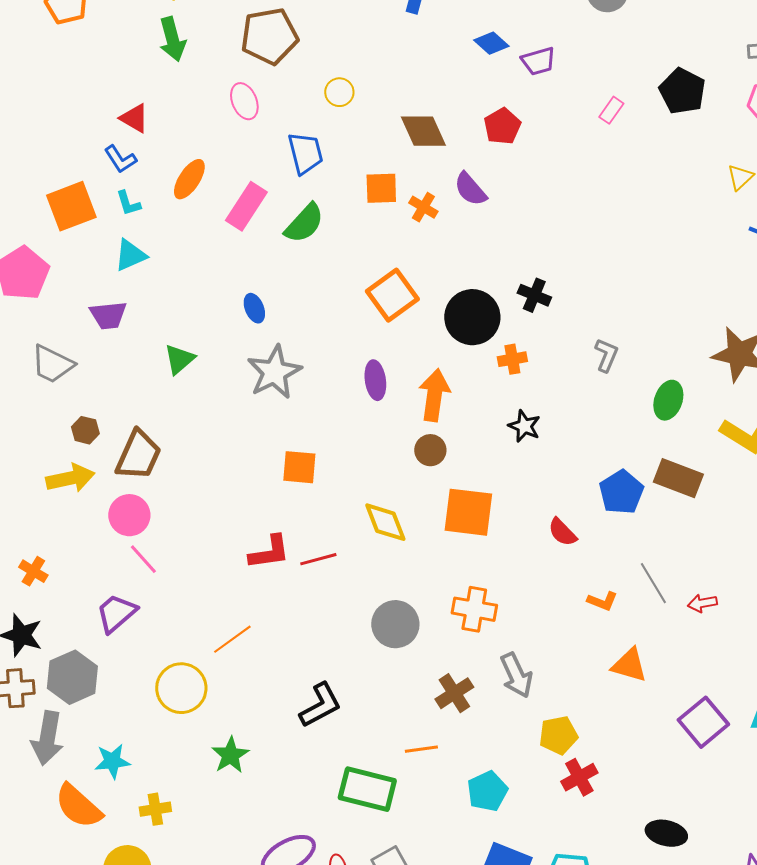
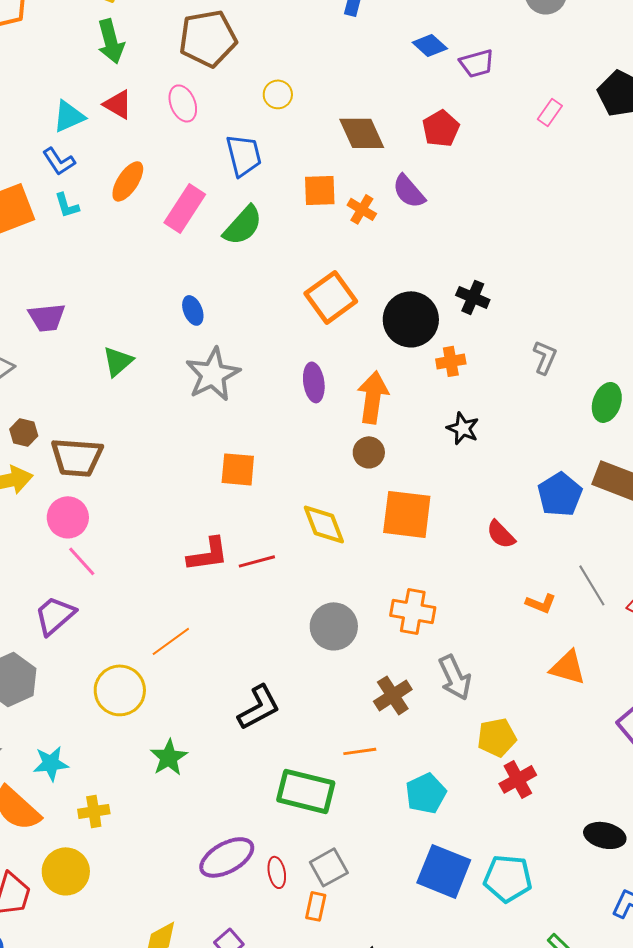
red triangle: (134, 118) -> (118, 104), moved
cyan triangle: (130, 255) -> (69, 116), moved
brown trapezoid: (138, 455) -> (77, 457), turned 70

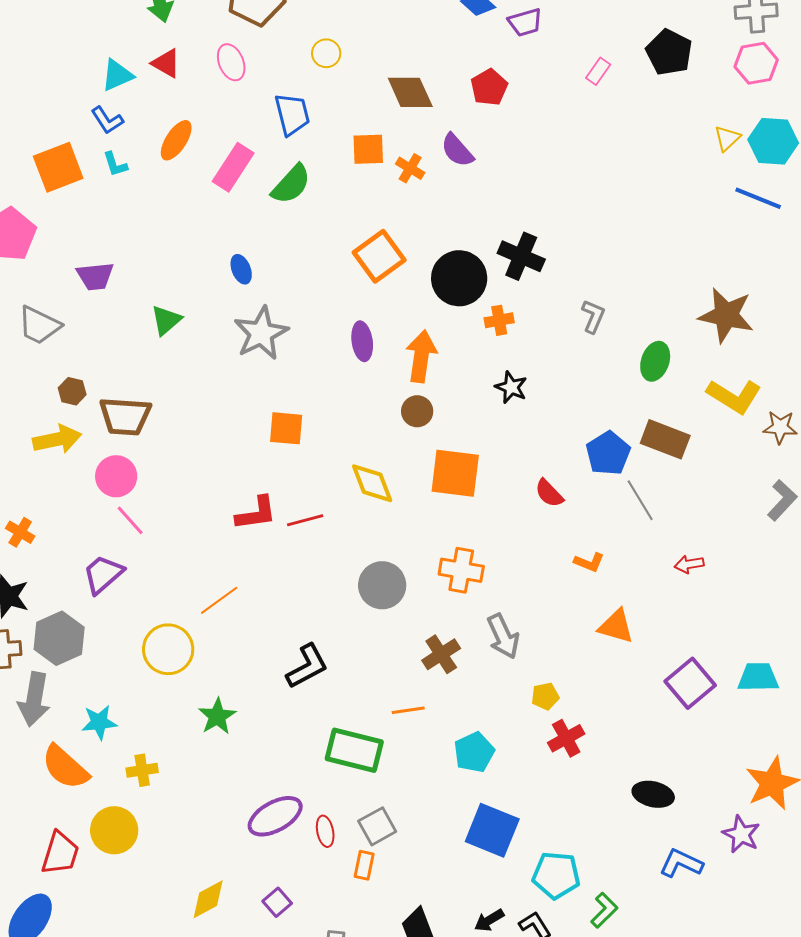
black cross: (473, 297) -> (521, 256), size x1.4
gray line: (592, 585) -> (640, 500), moved
yellow pentagon: (497, 737) -> (545, 696), size x0.7
cyan pentagon: (508, 878) -> (556, 875), moved

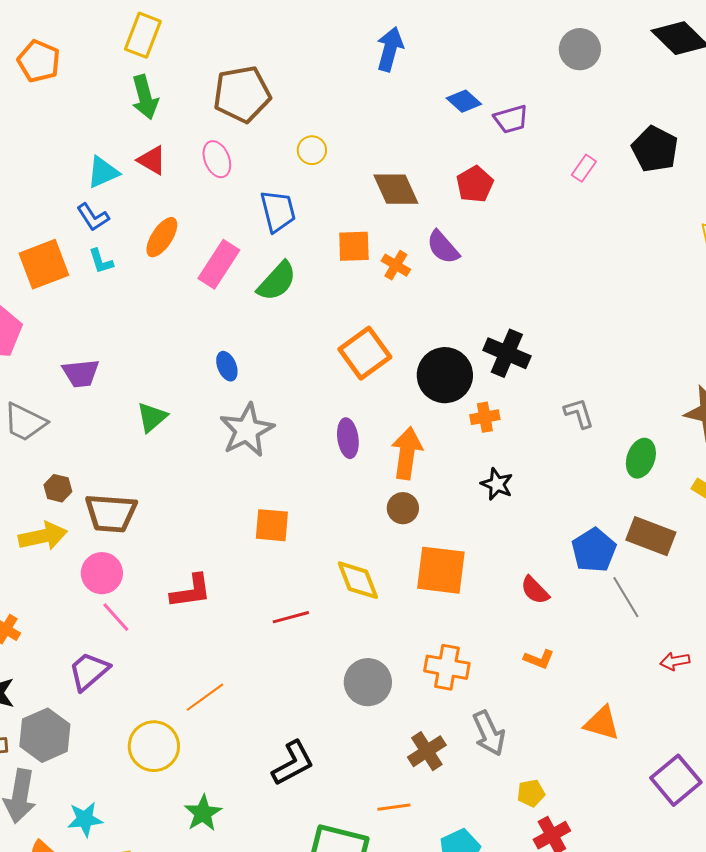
gray L-shape: (593, 316) -> (579, 413), turned -40
red L-shape: (256, 513) -> (191, 591), moved
orange L-shape: (589, 562) -> (539, 659), moved

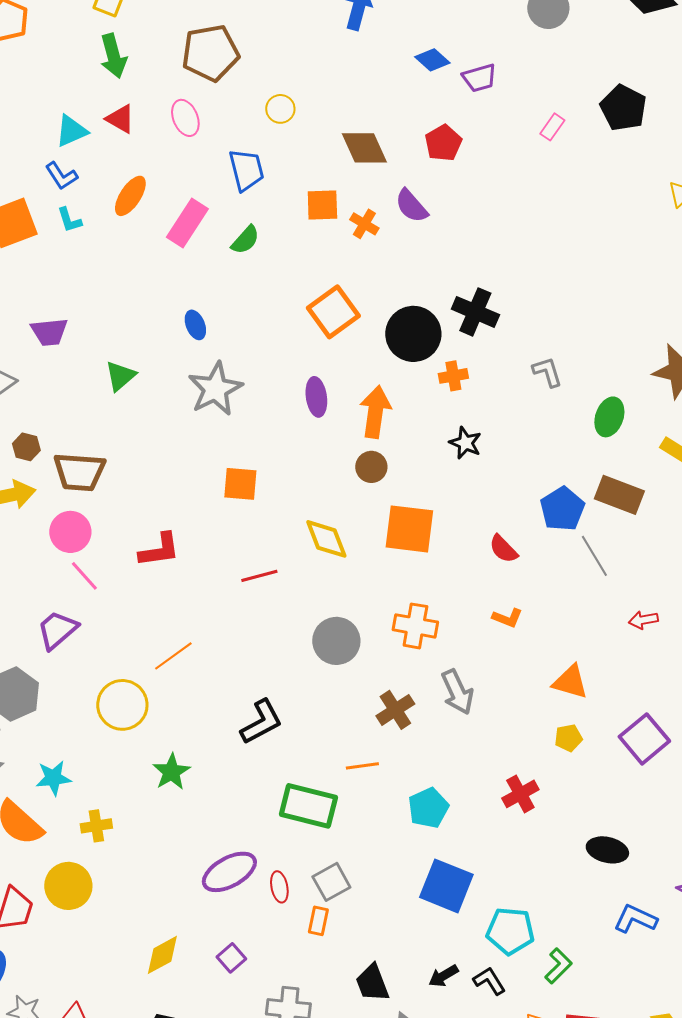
green semicircle: (277, 281) -> (245, 240), size x0.7
yellow pentagon: (531, 793) -> (568, 738), moved

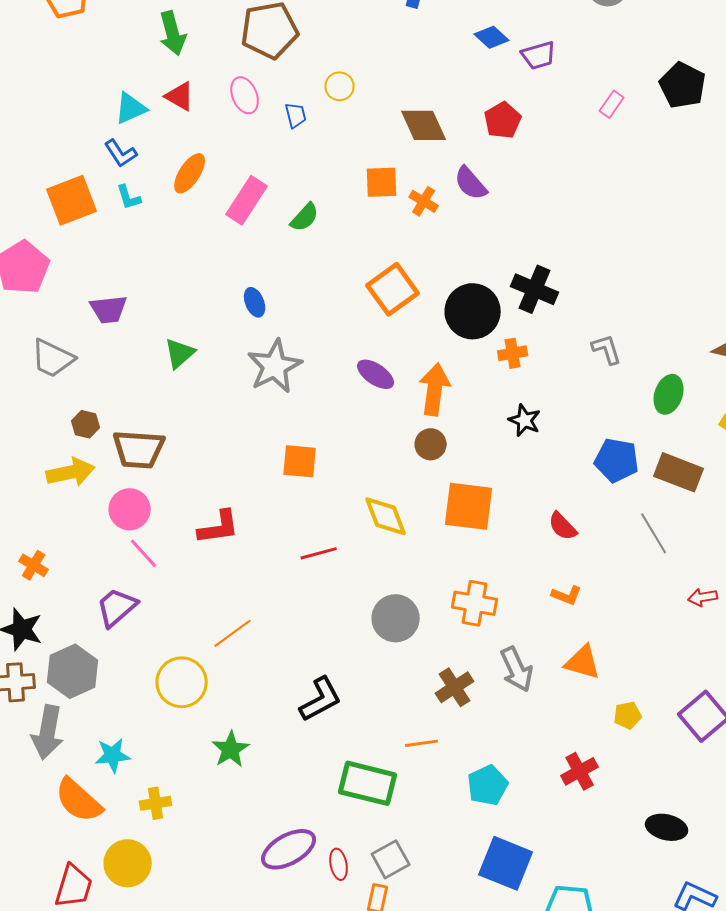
blue trapezoid: (246, 170) -> (296, 115), moved, size x0.6
purple ellipse: (316, 397) -> (376, 374), turned -48
blue pentagon: (562, 509) -> (617, 460), moved, turned -30
orange triangle: (570, 682) -> (583, 662), moved

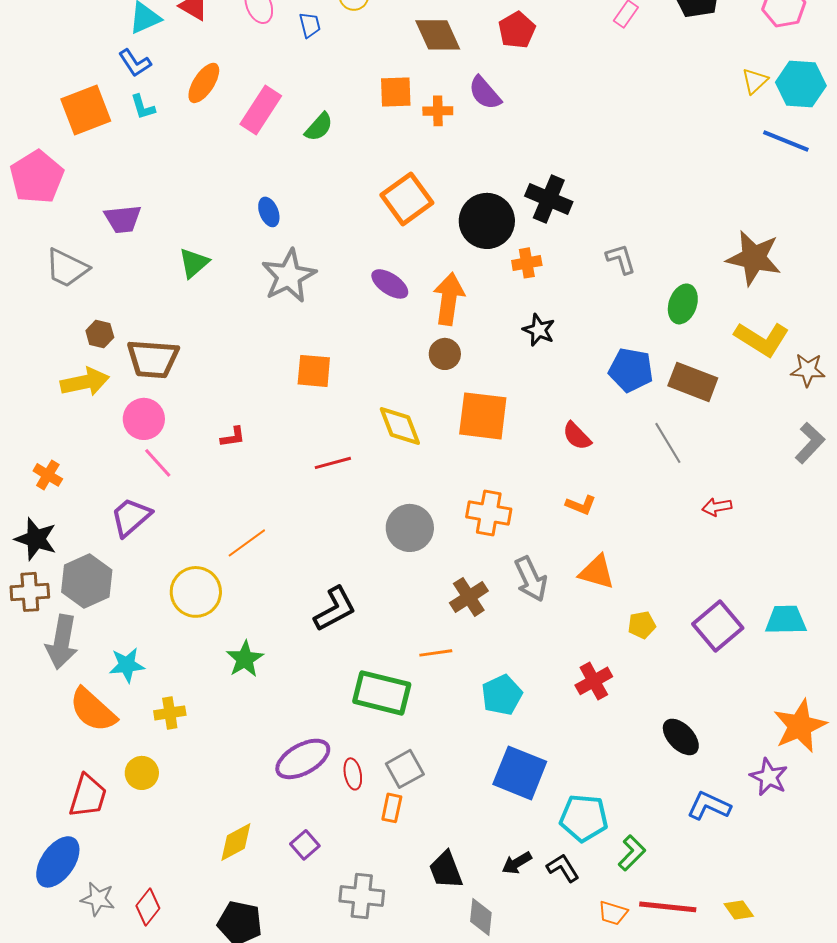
orange cross: (424, 201) -> (438, 111), turned -32
red L-shape: (219, 527) -> (233, 437), size x0.6
black ellipse: (667, 827) -> (681, 737), turned 33
yellow circle: (128, 863) -> (142, 773), size x0.7

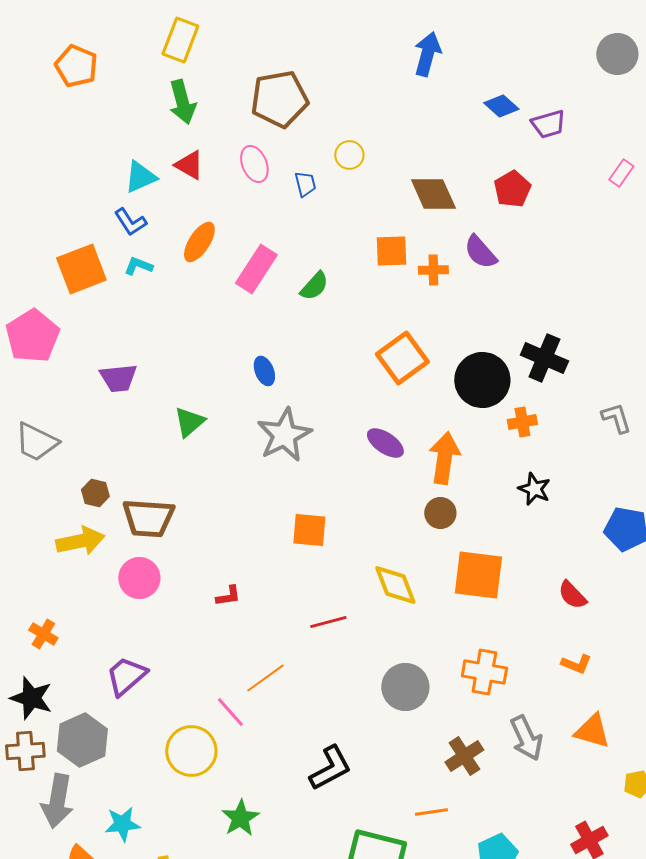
cyan L-shape: (143, 107) -> (138, 266), turned 128
gray trapezoid: (67, 268) -> (36, 442), moved
pink line: (158, 463) -> (230, 712), moved
orange line: (247, 543) -> (265, 678), moved

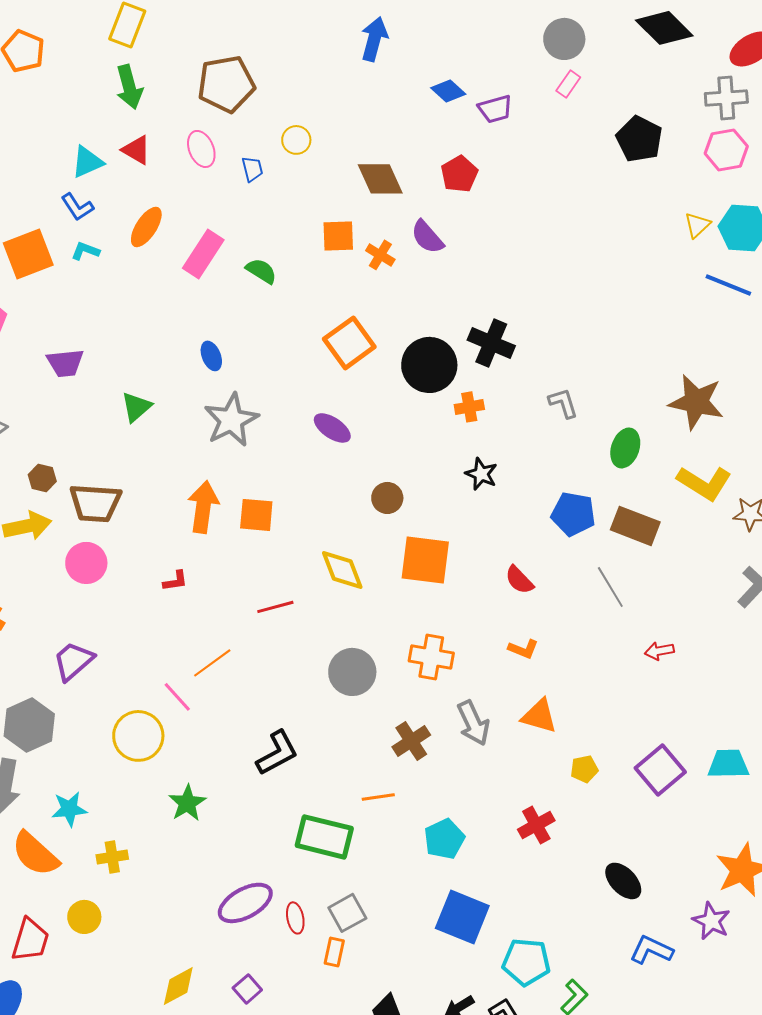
pink rectangle: (621, 173) -> (568, 84), moved
orange cross: (433, 270) -> (380, 255), turned 32
green semicircle: (314, 286) -> (261, 271), turned -100
orange arrow: (444, 458) -> (203, 507), moved

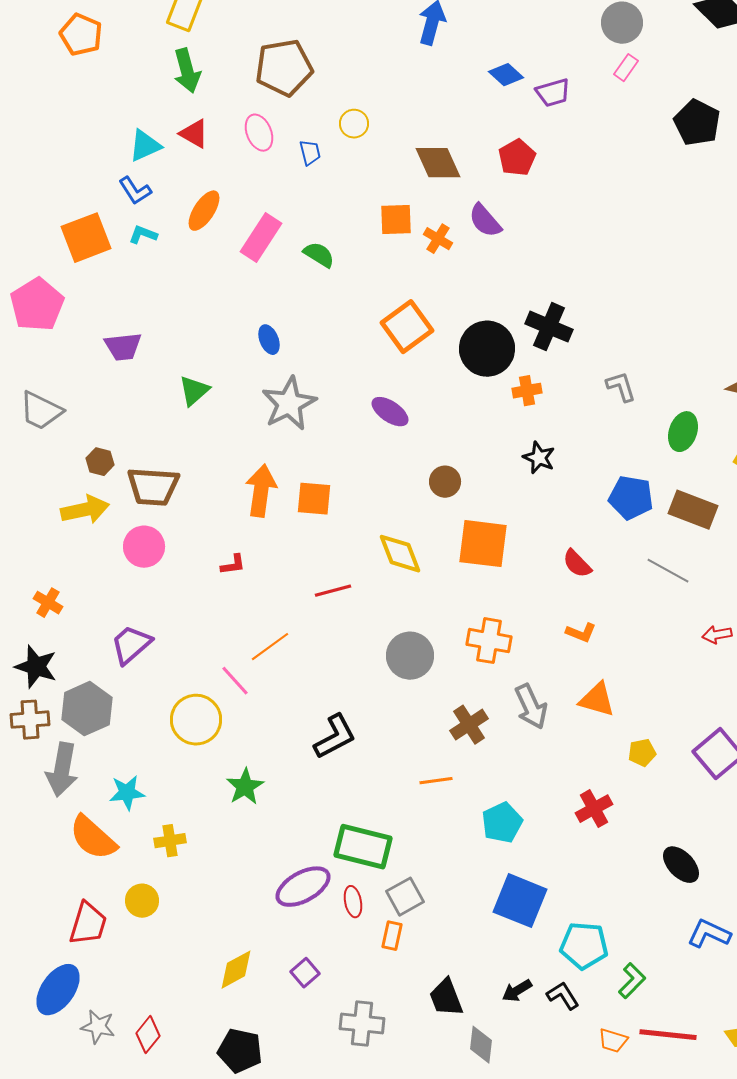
gray line: (610, 587) -> (668, 571), turned -30
green rectangle: (324, 837) -> (363, 847), moved

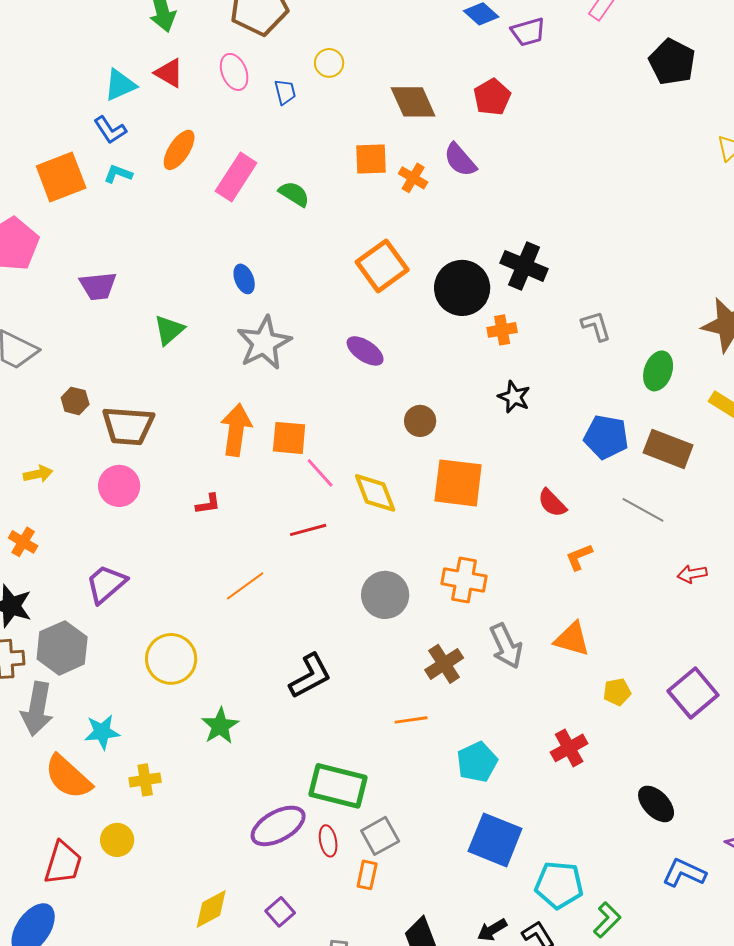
yellow arrow: (85, 510) -> (38, 474), moved, size x0.6
orange L-shape: (581, 633) -> (579, 557), moved, turned 136
pink line: (235, 681) -> (320, 473), moved

